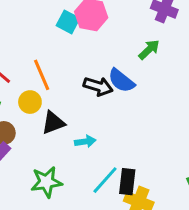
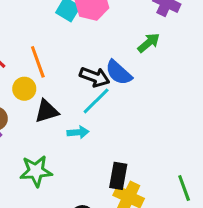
cyan line: (105, 180) -> (96, 101), moved

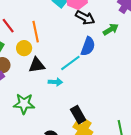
blue semicircle: (119, 73) -> (88, 46), turned -120
black arrow: (95, 77) -> (85, 18), moved
black rectangle: (118, 176) -> (78, 115), turned -48

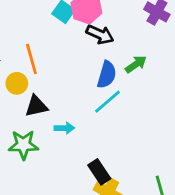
green arrow: (111, 29) -> (136, 64), moved
cyan line: (70, 63) -> (108, 102), moved
green star: (24, 104) -> (23, 145), moved

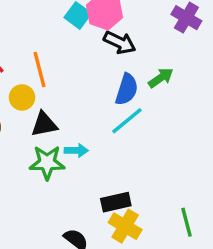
green star: (23, 145) -> (47, 163), moved
black rectangle: (99, 172) -> (116, 202), turned -70

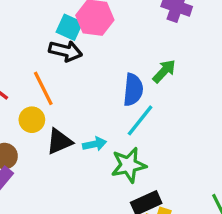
black arrow: (120, 43) -> (65, 51), moved
cyan arrow: (76, 151) -> (95, 144), moved
green star: (47, 163) -> (129, 165), moved

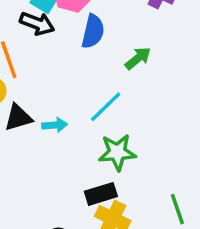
blue semicircle: (133, 90) -> (93, 31), moved
green star: (129, 165) -> (117, 152), moved

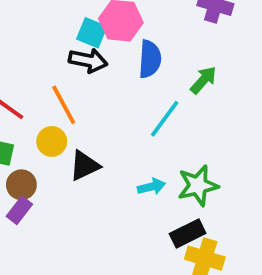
cyan line: (106, 107) -> (165, 119), moved
cyan arrow: (55, 125) -> (152, 187), moved

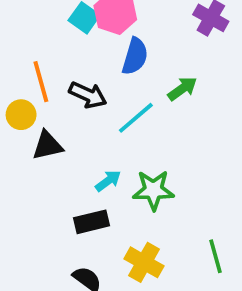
black arrow: (88, 60) -> (88, 95), moved
cyan arrow: (152, 187) -> (108, 181), turned -36
black rectangle: (188, 234) -> (91, 222), moved

